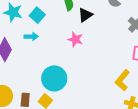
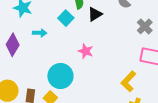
cyan square: (37, 15) -> (66, 18), moved
pink star: (75, 39) -> (86, 51), moved

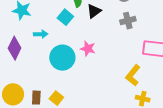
gray cross: (145, 26) -> (128, 21), moved, turned 35
cyan circle: (60, 76) -> (62, 58), moved

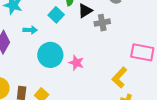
gray cross: (128, 21) -> (102, 23), moved
pink star: (88, 49) -> (76, 63), moved

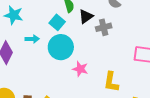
cyan circle: (50, 55) -> (61, 47), moved
yellow L-shape: (119, 78) -> (111, 82), moved, turned -30

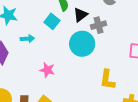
cyan circle: (61, 47) -> (82, 44), moved
pink star: (80, 69) -> (47, 70), moved

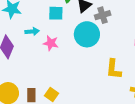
cyan square: (52, 21) -> (56, 13), turned -35
pink star: (47, 70) -> (51, 43), moved

